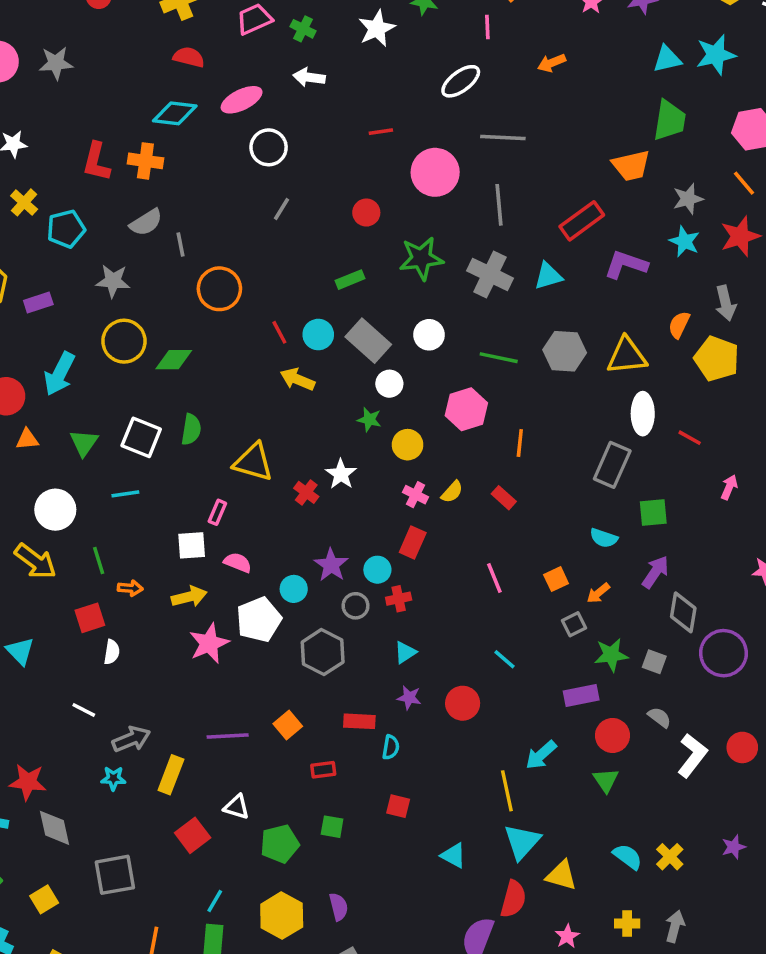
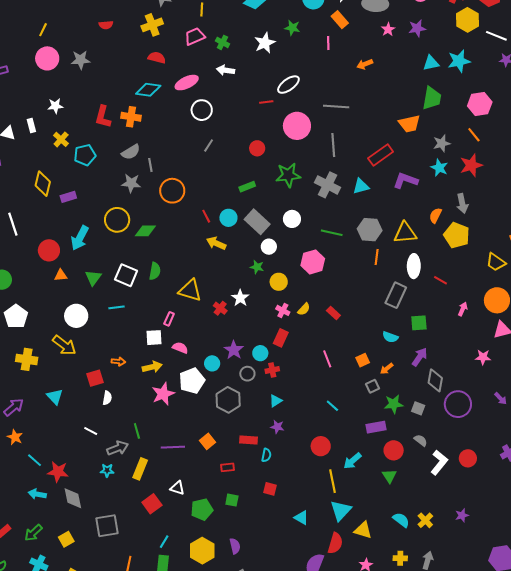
white ellipse: (461, 81) -> (288, 85), moved
gray star: (113, 281) -> (131, 183), moved
orange line: (520, 443) -> (377, 257), moved
green line: (99, 560) -> (137, 431), moved
red circle: (463, 703) -> (321, 446), moved

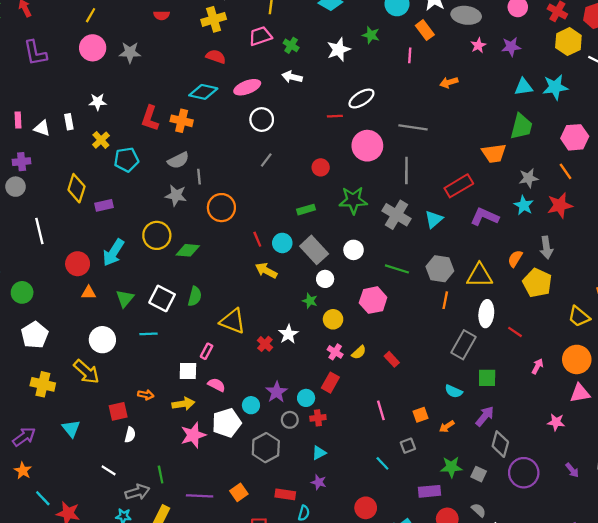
cyan triangle: (361, 186) -> (434, 219), turned -30
gray square: (373, 386) -> (408, 446), moved

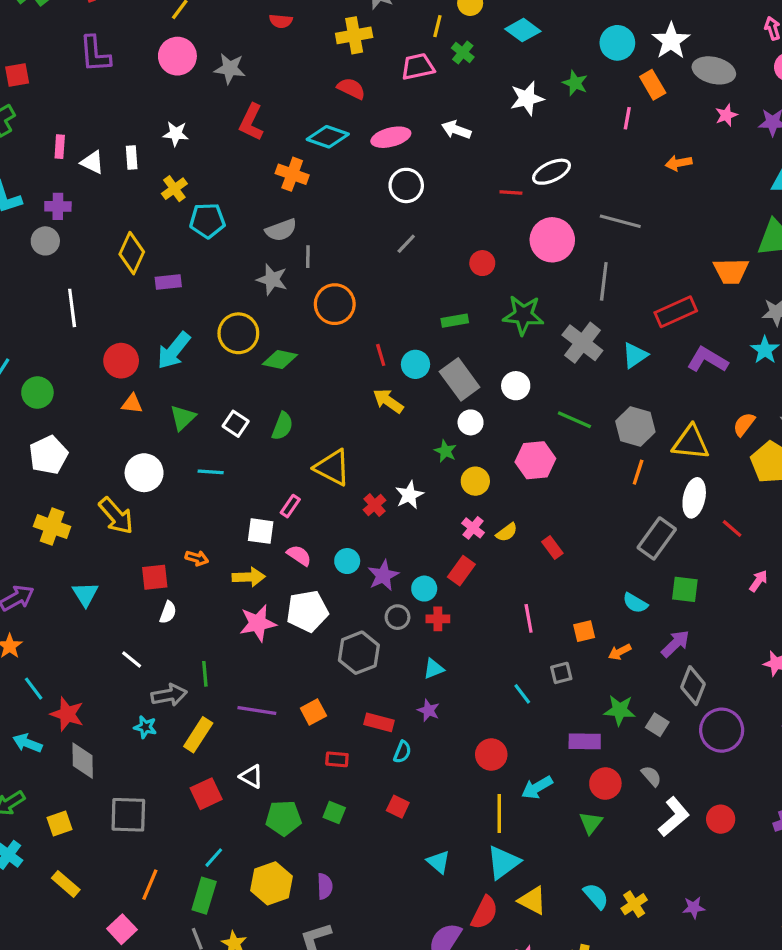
green cross: (291, 45) -> (463, 53), moved
red L-shape: (150, 118) -> (251, 122), moved
white square: (162, 298) -> (236, 424), size x0.7
cyan circle: (251, 405) -> (347, 561), moved

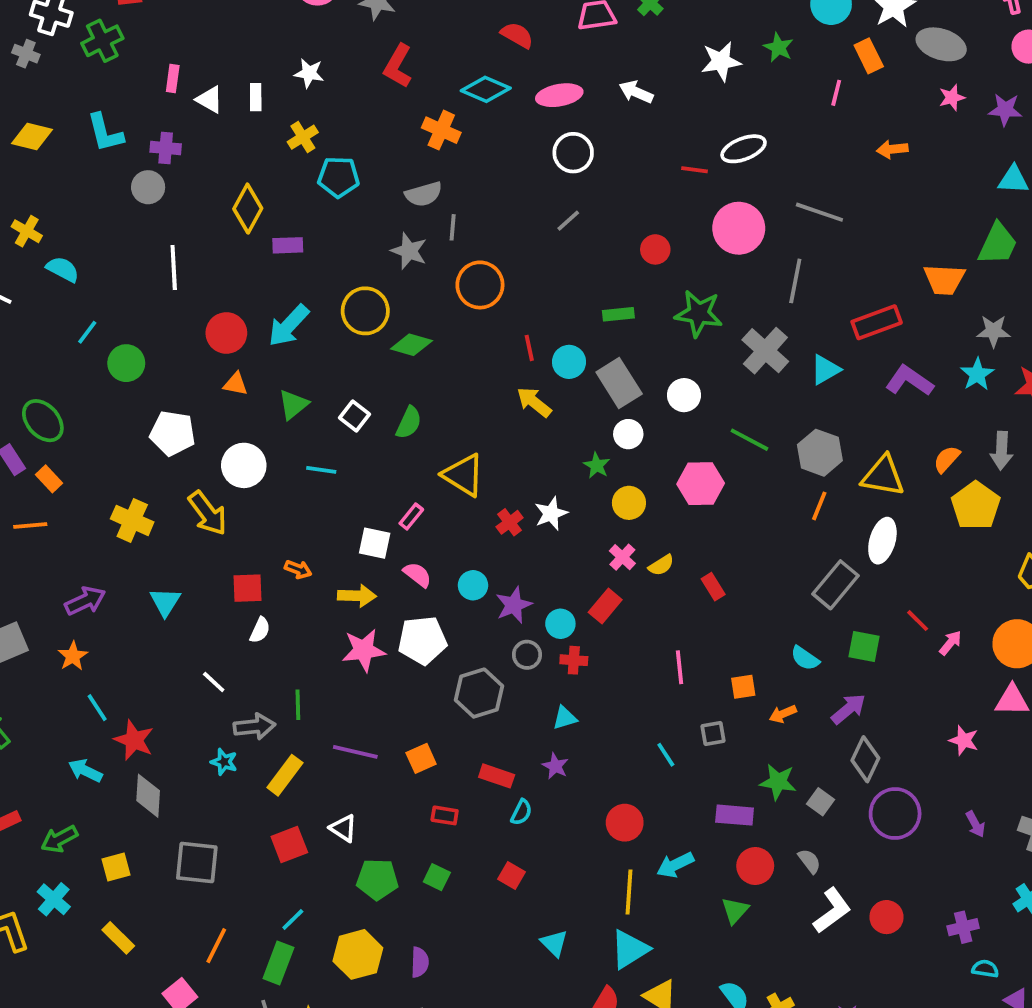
white pentagon: (48, 455) -> (172, 433), moved, turned 30
red line: (732, 529) -> (918, 621), moved

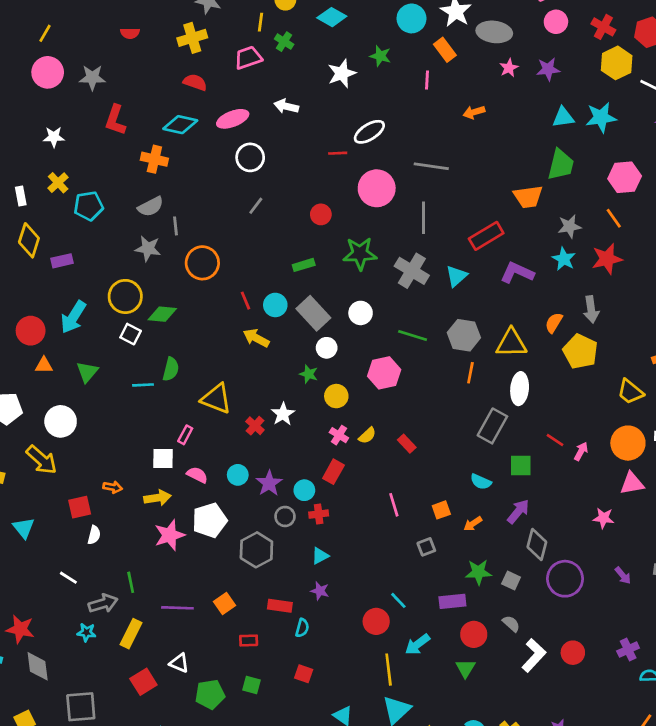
white rectangle: (256, 97) -> (21, 196), moved
white square: (355, 416) -> (131, 334), moved
cyan line: (321, 470) -> (143, 385), moved
cyan line: (666, 755) -> (398, 600), moved

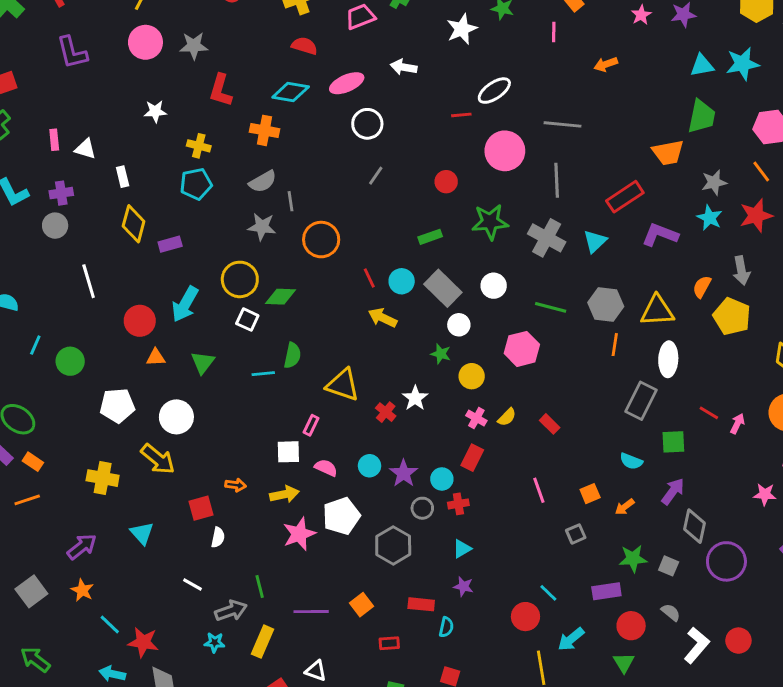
yellow cross: (58, 183) -> (199, 146), moved, turned -30

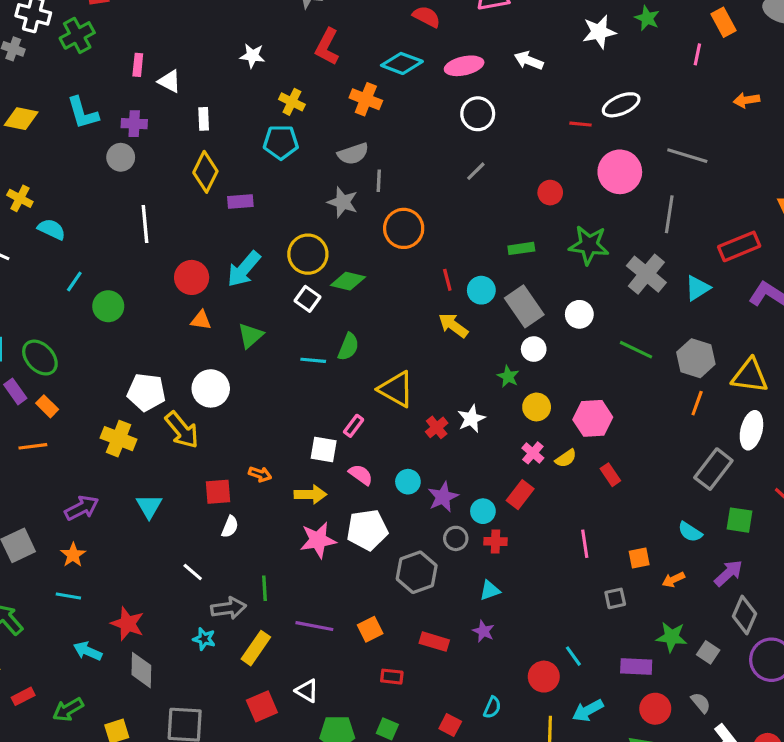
pink hexagon: (522, 349) -> (593, 418), moved
white pentagon: (117, 406) -> (146, 392), moved
cyan line: (110, 624) -> (68, 596), moved, turned -45
cyan semicircle: (446, 627) -> (492, 707), moved

